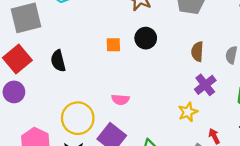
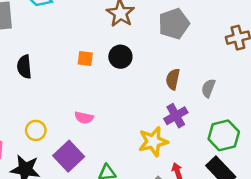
yellow star: (188, 112) -> (153, 141), size x1.4
yellow circle: (78, 118) -> (36, 130), size x0.6

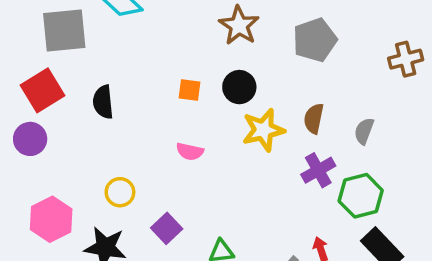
pink semicircle: (84, 118) -> (190, 152), moved
green hexagon: (224, 135) -> (361, 196), moved
yellow star: (153, 141) -> (263, 130), moved
purple square: (69, 156) -> (167, 228), size x0.7

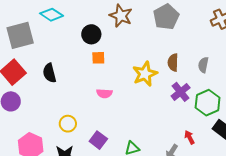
black circle: (239, 87) -> (91, 34), moved

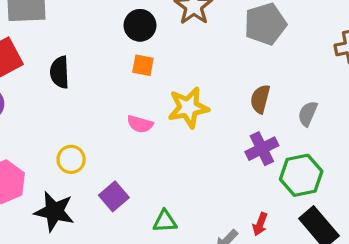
yellow star: (145, 74) -> (188, 108), moved
red arrow: (189, 137) -> (260, 224), turned -144

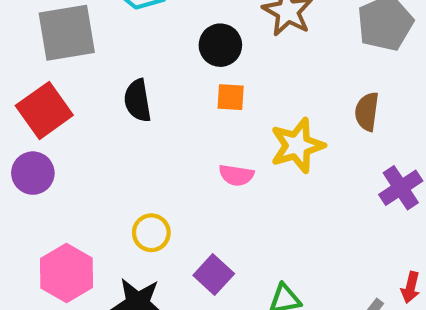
black semicircle: (60, 72) -> (138, 101), moved
brown semicircle: (260, 99) -> (367, 112), moved

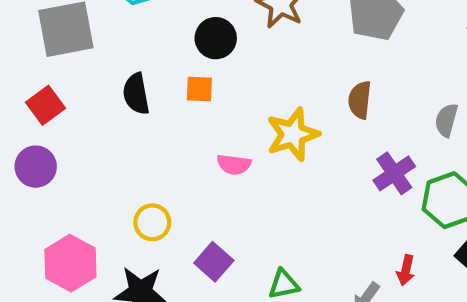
orange square: (231, 97) -> (199, 89), moved
red square: (44, 110) -> (46, 105), size x0.7

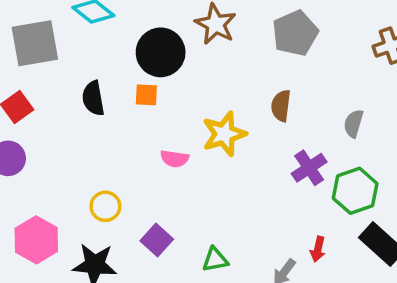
black circle: (216, 38) -> (161, 52), size x1.4

